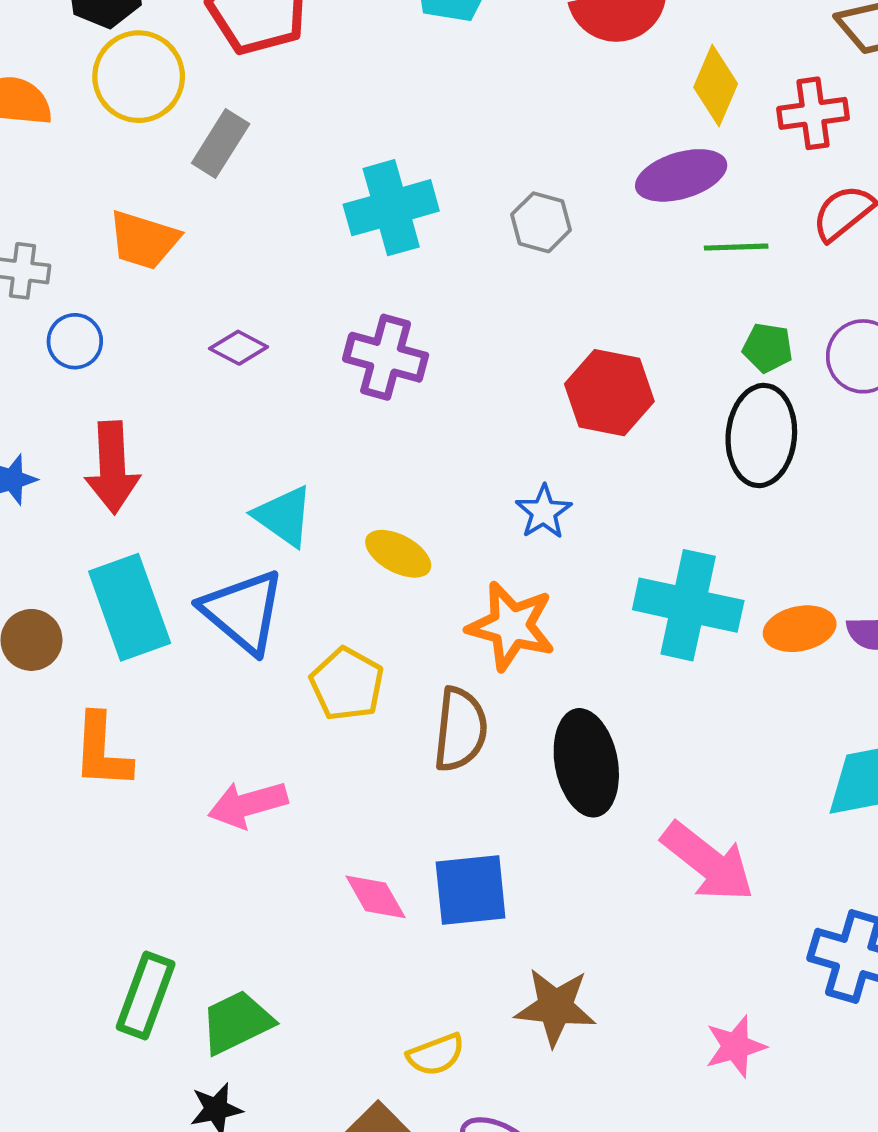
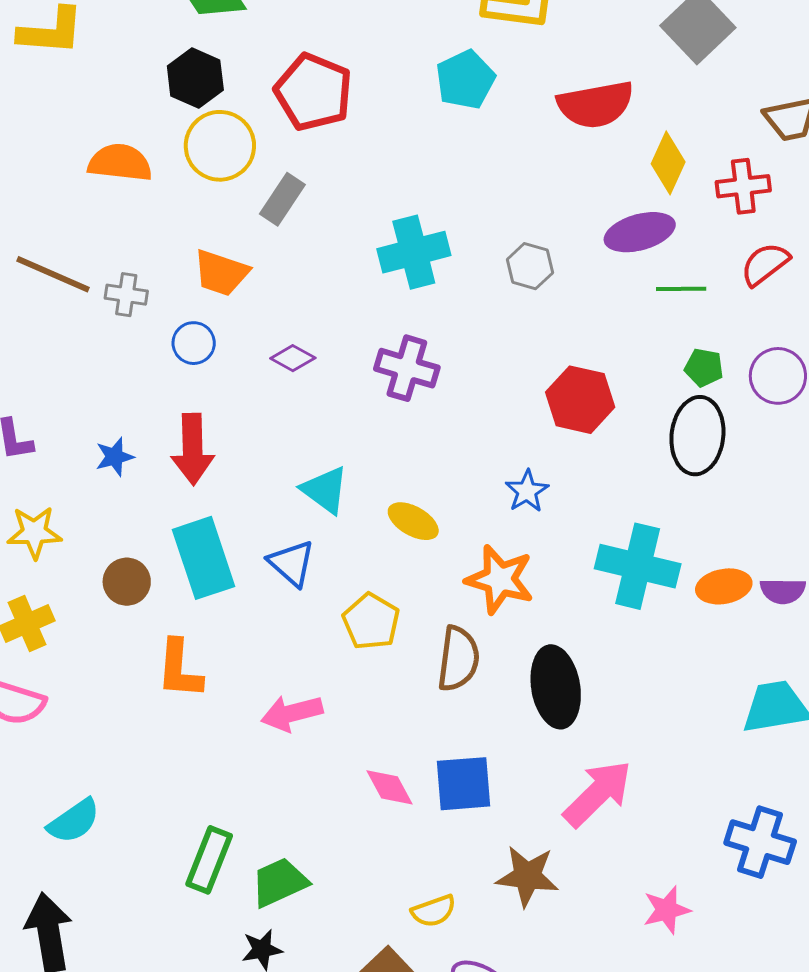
blue circle: (75, 341) -> (194, 343), moved
blue triangle: (243, 611) -> (292, 563), size x0.7
pink arrow: (708, 862) -> (598, 794), moved, turned -84

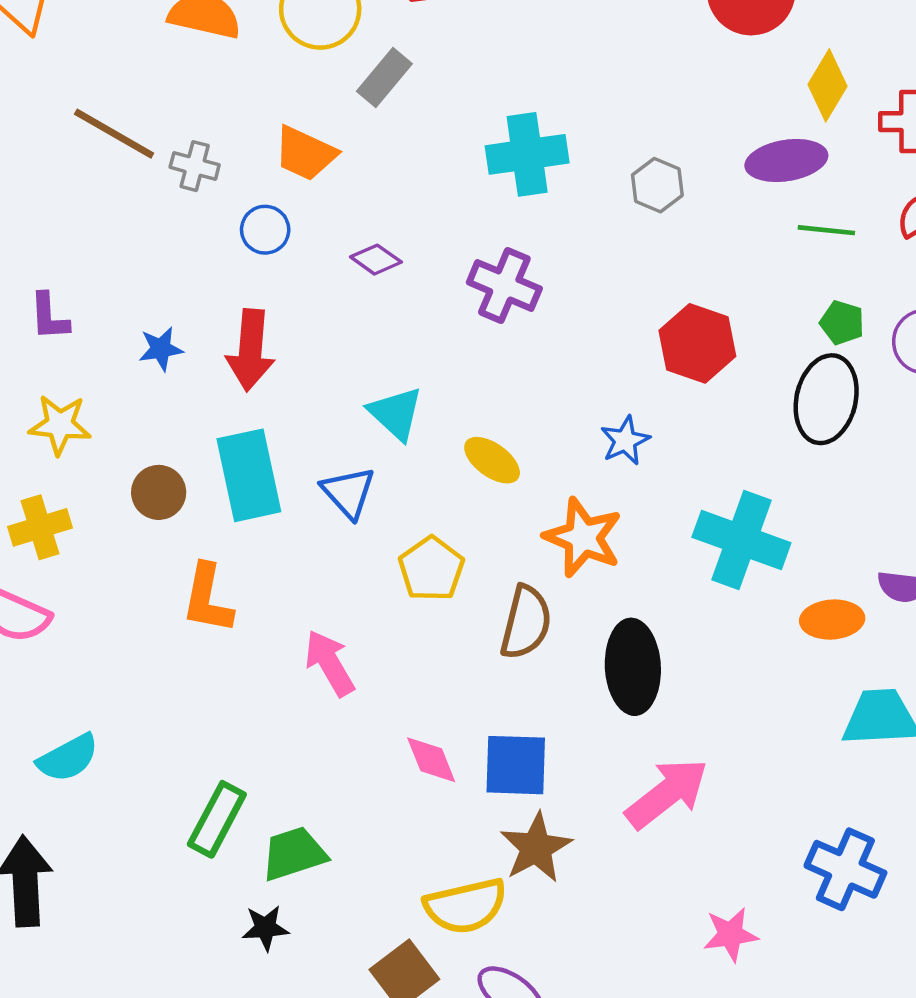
orange ellipse: (724, 586) -> (832, 620), moved
pink arrow: (292, 713) -> (330, 663), turned 68
brown star: (527, 876) -> (536, 848), moved, turned 30
yellow semicircle: (434, 911) -> (466, 906), size x1.6

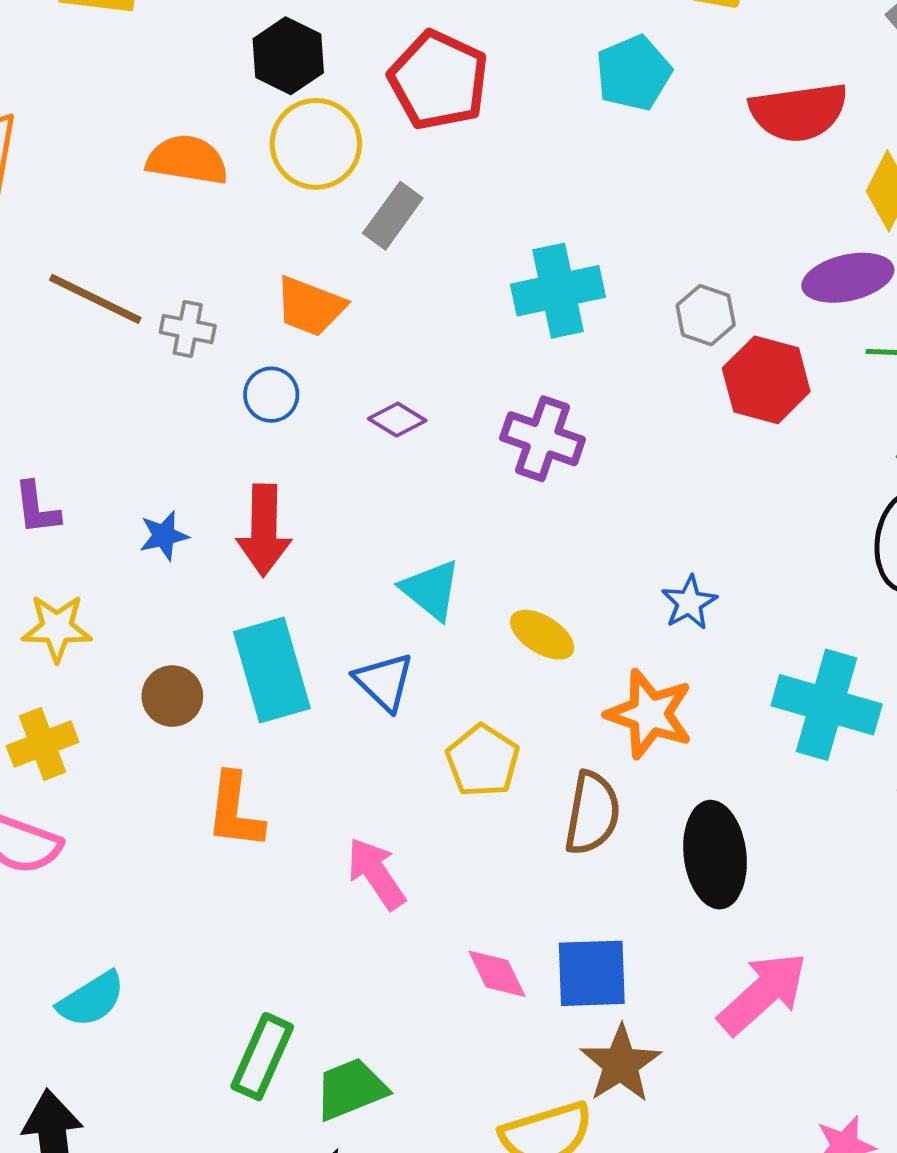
red hexagon: (697, 343) -> (766, 380), moved

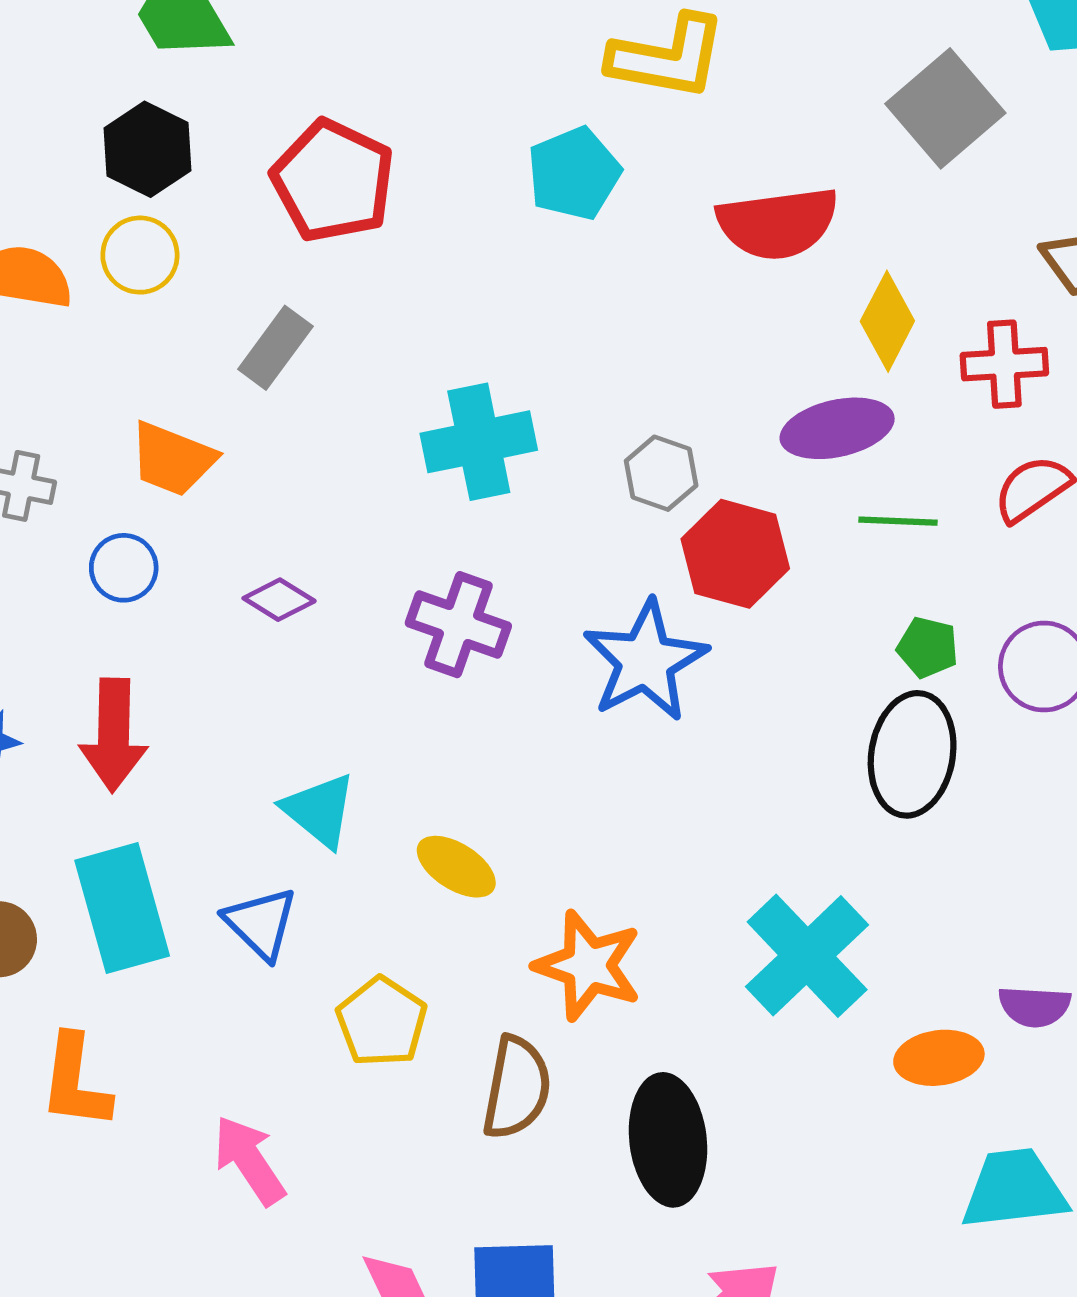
yellow circle: (316, 144) -> (140, 255), moved, size x0.7
blue star: (689, 603) -> (645, 661), moved, size x1.8
cyan cross: (827, 705) -> (807, 956), turned 30

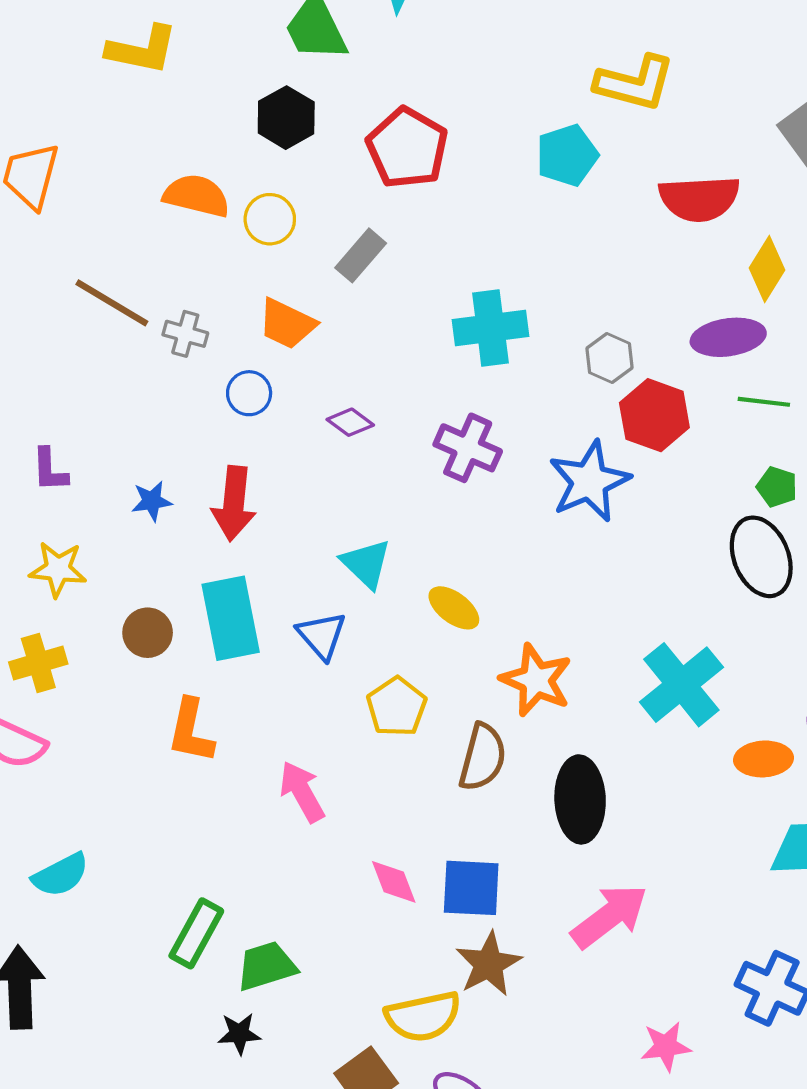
yellow circle: (140, 255) -> (270, 219), moved
black ellipse: (912, 754) -> (761, 557), turned -36

